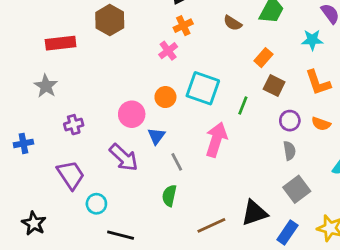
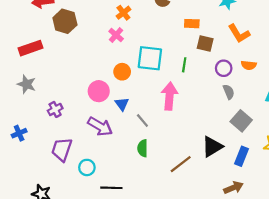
orange rectangle: (263, 58) -> (192, 24), turned 64
purple trapezoid: (71, 175) -> (62, 149), turned -115

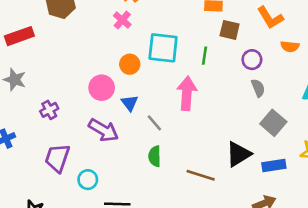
orange semicircle: (249, 65) -> (290, 46), moved
blue rectangle: (242, 156) -> (274, 165), turned 60
brown line: (181, 164) -> (201, 175), turned 55

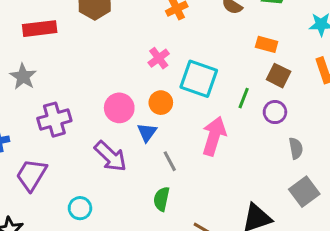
pink cross: (122, 20) -> (159, 58), moved
purple circle: (252, 60) -> (275, 112), moved
orange circle: (130, 64) -> (161, 103), moved
purple cross: (49, 110) -> (54, 120), size x1.5
purple trapezoid: (57, 158) -> (31, 175), moved

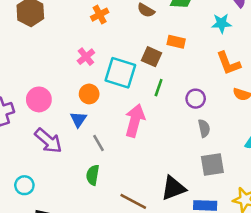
brown square: (279, 76) -> (151, 57), moved
pink circle: (119, 108) -> (39, 99), moved
purple circle: (275, 112) -> (196, 99), moved
gray square: (304, 192) -> (212, 164), turned 30

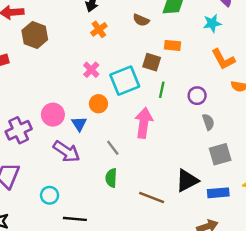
cyan square: (120, 73) -> (125, 81), turned -32
blue triangle: (78, 119) -> (79, 124), moved

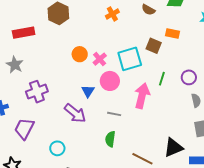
pink cross: (91, 70) -> (100, 59), moved
green line: (162, 90) -> (162, 79), moved
orange circle: (98, 104) -> (80, 54), moved
pink circle: (53, 115) -> (110, 81), moved
gray line: (113, 148) -> (114, 114), turned -48

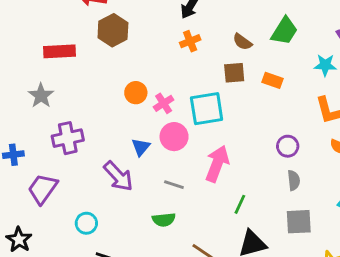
brown square: (154, 46) -> (234, 73), moved, turned -35
green line: (162, 79) -> (240, 204), moved
green semicircle: (110, 139) -> (164, 220), turned -112

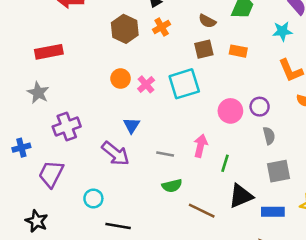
brown hexagon: (113, 30) -> (125, 29), moved
pink circle: (174, 137) -> (230, 111), moved
pink arrow: (217, 164) -> (201, 146), moved, size x0.7
green semicircle: (164, 220) -> (172, 186), moved

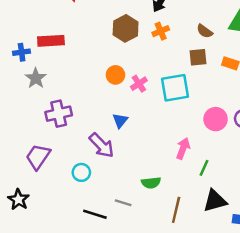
blue cross: (21, 148) -> (22, 52), moved
gray line: (165, 154) -> (123, 203), moved
cyan circle: (93, 198) -> (81, 172), moved
brown line: (202, 211) -> (176, 210), turned 70

